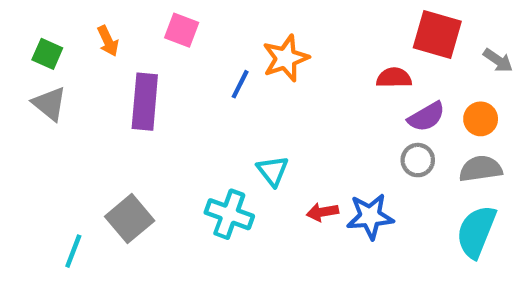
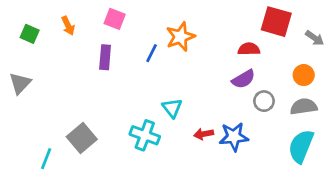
purple rectangle: (145, 102) -> (105, 57), moved, size x0.7
gray triangle: (49, 104) -> (20, 83), moved, turned 35
purple semicircle: (426, 117) -> (243, 79), moved

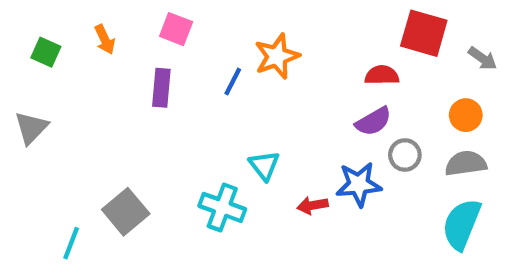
blue star: (234, 137) -> (359, 184), moved

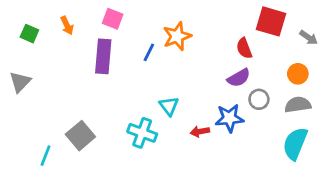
red semicircle: (382, 75) -> (244, 48), turned -110
purple rectangle: (161, 88) -> (103, 56), size x1.4

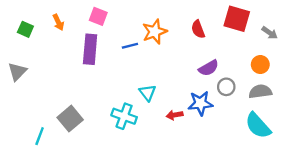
red semicircle: (244, 48) -> (198, 29), moved
blue line: (149, 52) -> (130, 46), turned 49
cyan semicircle: (295, 144) -> (258, 126), turned -64

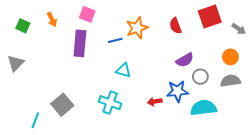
red square: (237, 19) -> (210, 16), turned -35
cyan triangle: (148, 93) -> (124, 70), moved, turned -35
cyan semicircle: (258, 126) -> (203, 108), moved, turned 125

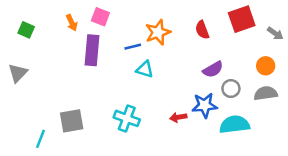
orange arrow: (52, 20) -> (72, 23), moved
cyan triangle: (124, 70) -> (145, 69), moved
gray square: (62, 105) -> (72, 121), turned 30

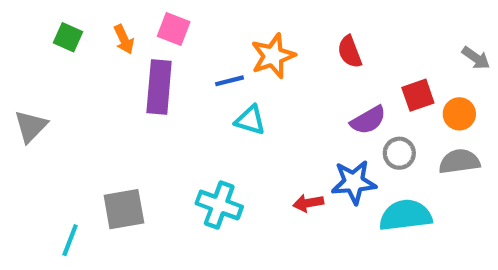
red square: (242, 19) -> (418, 95), moved, size x0.7
green square: (26, 30) -> (68, 37), moved

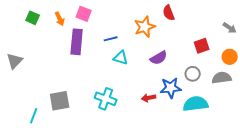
red semicircle: (350, 52) -> (169, 13), moved
orange star: (273, 56) -> (145, 27), moved
orange circle: (459, 114) -> (230, 57), moved
purple semicircle: (368, 120) -> (159, 58), moved

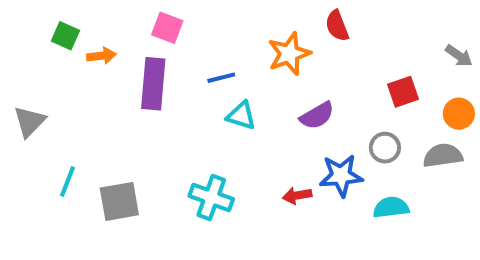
orange arrow: (60, 19) -> (101, 56), moved, turned -72
cyan semicircle: (196, 104) -> (391, 207), size x0.7
cyan line: (34, 116) -> (67, 182), moved

